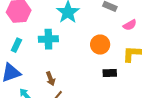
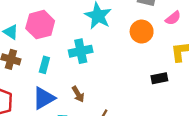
orange circle: (100, 45) -> (142, 32), moved
brown arrow: (51, 79) -> (78, 94), moved

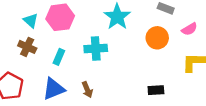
black rectangle: (159, 78) -> (156, 90), moved

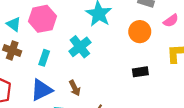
cyan cross: (96, 49) -> (80, 47), turned -30
black rectangle: (156, 90) -> (140, 72), moved

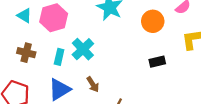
cyan triangle: (14, 24) -> (24, 16), moved
cyan cross: (80, 47) -> (83, 49), moved

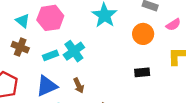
cyan triangle: (24, 16) -> (23, 21), moved
cyan rectangle: (59, 57) -> (51, 55), turned 48

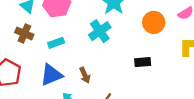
cyan cross: (74, 51) -> (100, 31), moved
black rectangle: (142, 72) -> (143, 62), moved

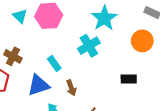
brown cross: (24, 34) -> (13, 56), moved
cyan rectangle: (56, 43) -> (54, 64), moved, turned 70

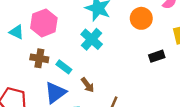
brown cross: (13, 56) -> (39, 58), moved
black rectangle: (129, 79) -> (157, 56), moved

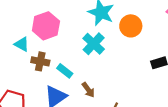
orange circle: (141, 18) -> (131, 26), moved
cyan triangle: (16, 32) -> (22, 44), moved

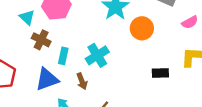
cyan cross: (94, 44) -> (97, 55), moved
cyan rectangle: (65, 71) -> (63, 56), turned 49

